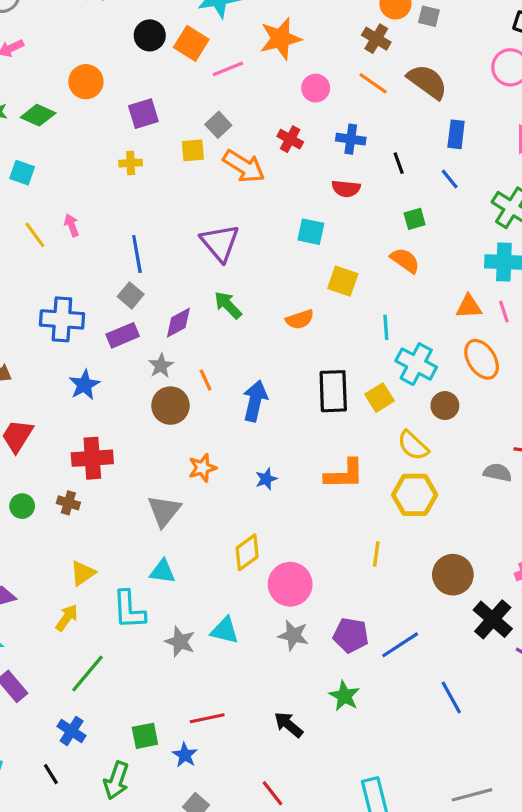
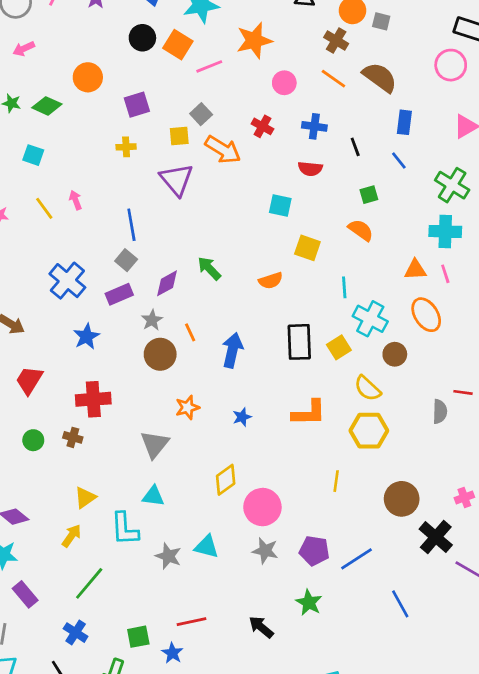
purple triangle: (220, 243) -> (177, 180), moved
blue cross: (62, 319) -> (67, 281), turned 36
gray semicircle: (498, 473) -> (440, 412), turned 80

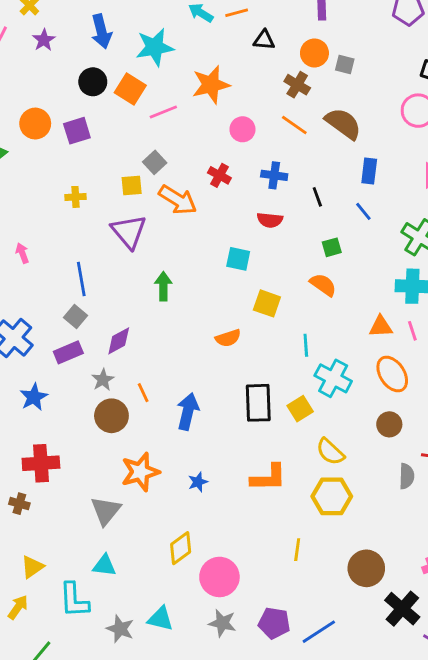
purple square: (137, 105) -> (77, 131), moved
green arrow: (209, 268) -> (163, 286), moved, turned 44
brown circle: (395, 354) -> (389, 424), moved
orange star: (187, 407) -> (140, 472), size x1.5

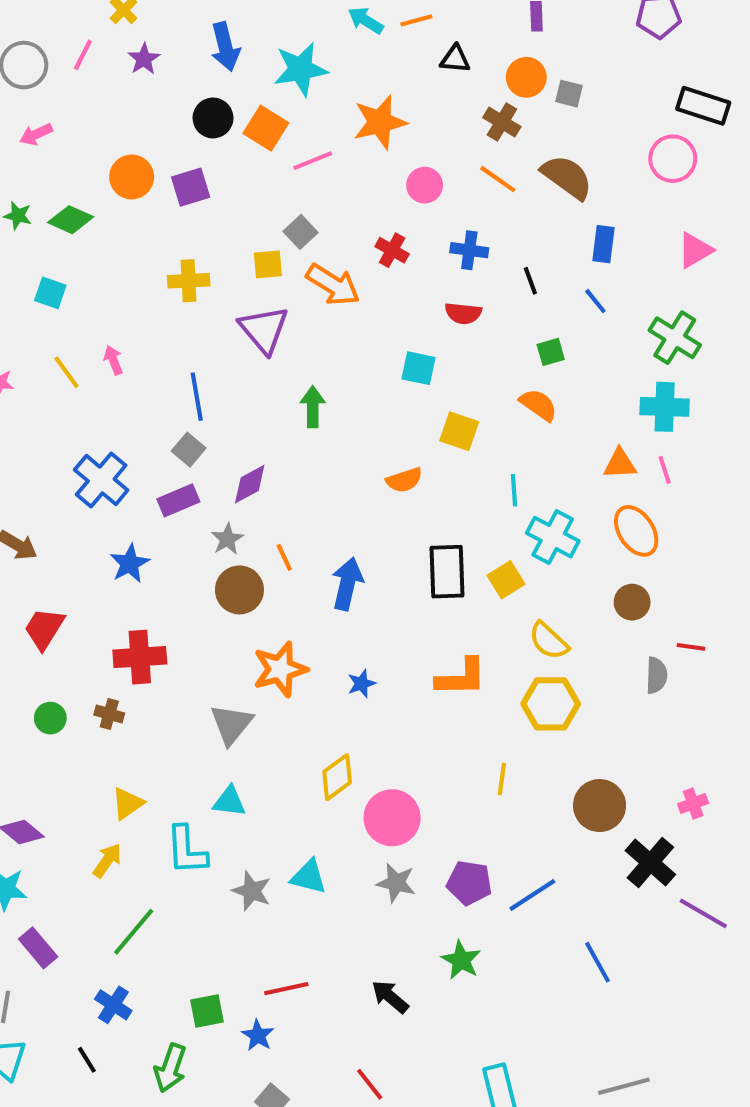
yellow cross: (76, 197) -> (189, 281), size x1.4

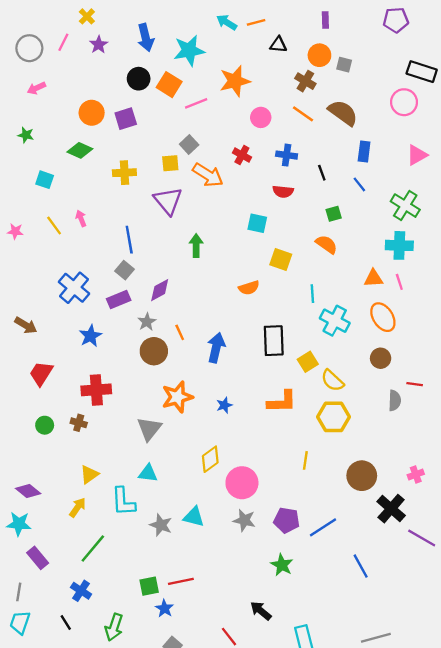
green diamond: (71, 220) -> (80, 150), moved
yellow square: (506, 580) -> (308, 362), moved
black arrow: (390, 997) -> (261, 611), moved
green square: (207, 1011) -> (149, 586), moved

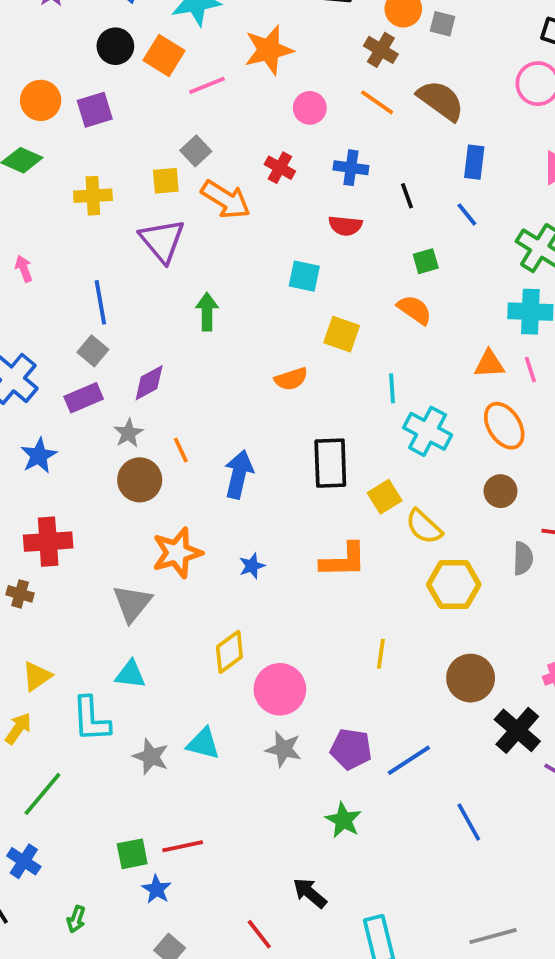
yellow hexagon: (334, 417) -> (454, 585), moved
green arrow: (114, 627) -> (76, 919), size x0.6

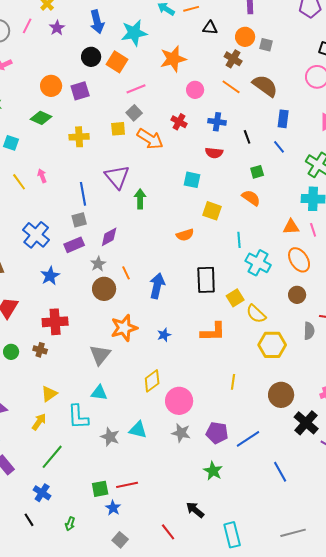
pink line: (207, 85) -> (136, 89), moved
purple triangle: (162, 241) -> (117, 177), moved
gray square: (93, 351) -> (79, 220), turned 35

